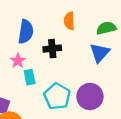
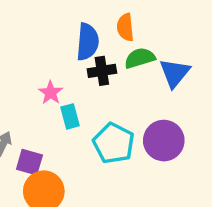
green semicircle: (106, 28) -> (140, 58), moved
blue semicircle: (26, 32) -> (88, 42), moved

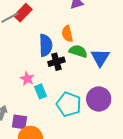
green semicircle: (140, 58) -> (78, 51), turned 42

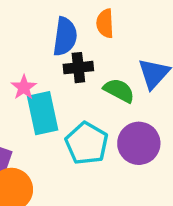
green semicircle: (78, 51) -> (119, 90), moved
cyan rectangle: (41, 91) -> (43, 113), size x1.6

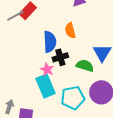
pink star: (24, 87) -> (47, 69), moved
cyan pentagon: (87, 143) -> (73, 98), turned -30

